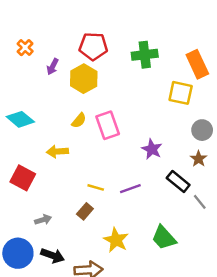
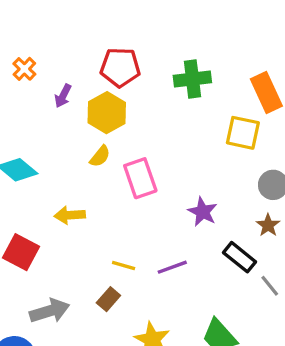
yellow semicircle: (79, 120) -> (100, 156), moved
gray arrow: (43, 220) -> (50, 311), size x1.6

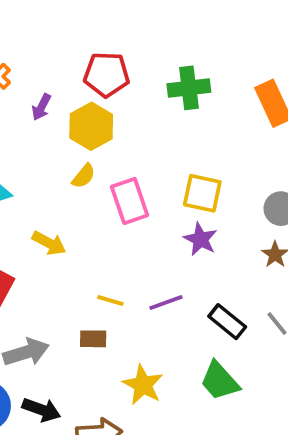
yellow square: (243, 133) -> (202, 193), moved
yellow arrow: (70, 215) -> (49, 243), turned -148
black rectangle: (240, 257) -> (227, 322), moved
brown rectangle: (108, 299) -> (93, 339), turned 50

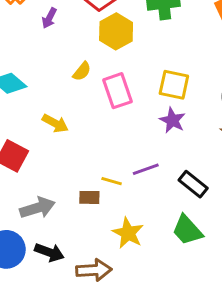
yellow hexagon: (91, 126) -> (116, 31), moved
yellow line: (110, 301) -> (112, 181), moved

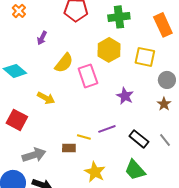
purple arrow: (49, 18) -> (42, 38), moved
yellow hexagon: (116, 31) -> (109, 50), moved
yellow semicircle: (82, 71) -> (64, 63), size x1.5
yellow square: (174, 85) -> (145, 57), moved

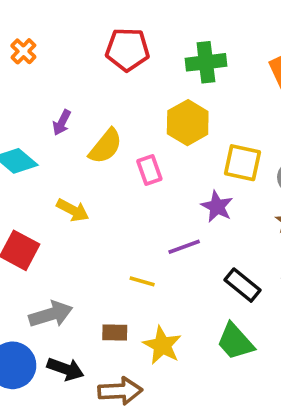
purple arrow: (42, 38) -> (62, 123), moved
yellow square: (145, 57) -> (243, 163), moved
pink rectangle: (88, 76) -> (149, 170), size x0.7
purple line: (107, 129) -> (184, 247), moved
brown rectangle: (69, 148) -> (115, 333), moved

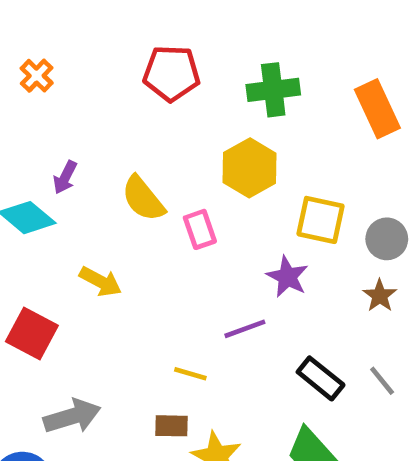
purple arrow: (62, 123) -> (65, 177), moved
yellow semicircle: (106, 146) -> (143, 199), turned 102
brown rectangle: (115, 333) -> (171, 426), moved

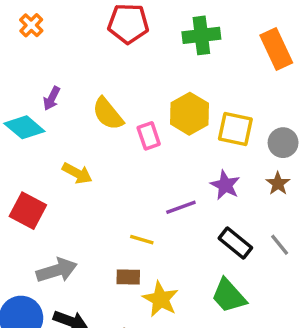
yellow hexagon: (250, 168) -> (189, 114), moved
purple star: (287, 277) -> (225, 185), moved

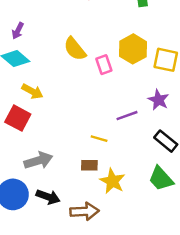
purple arrow: (52, 98) -> (18, 31), moved
yellow arrow: (77, 173) -> (32, 91), moved

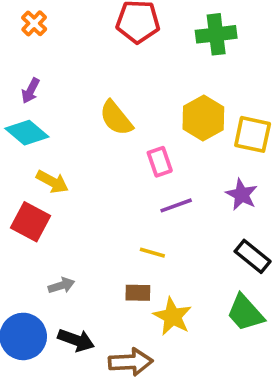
pink rectangle: (104, 65) -> (160, 162), moved
purple line: (127, 116) -> (176, 205), moved
gray arrow: (38, 160) -> (61, 285), size x0.6

